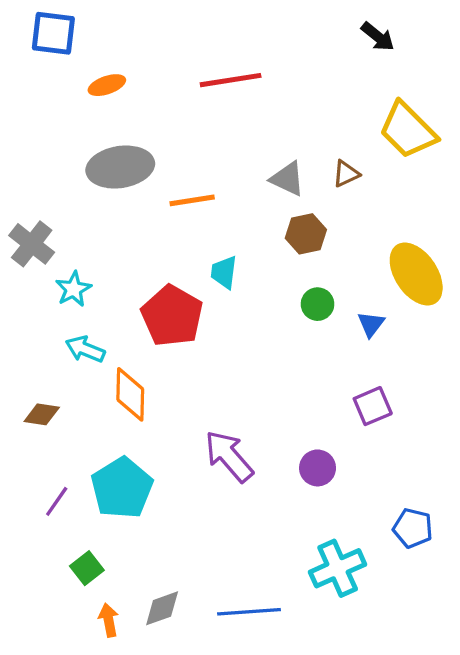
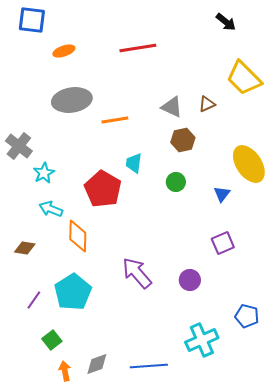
green circle: (318, 304) -> (176, 182), moved

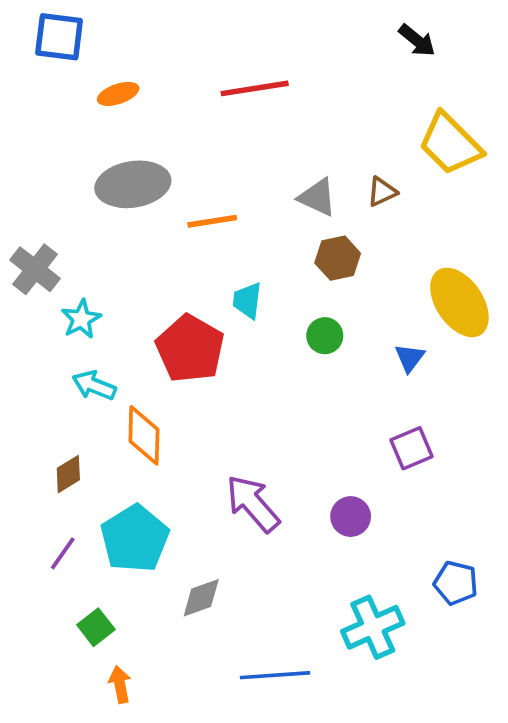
brown diamond: (25, 248) -> (68, 474), moved, turned -40
gray diamond: (97, 364) -> (201, 598), moved

